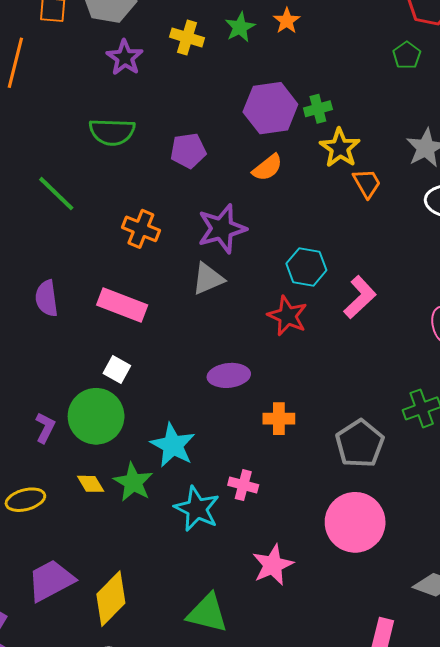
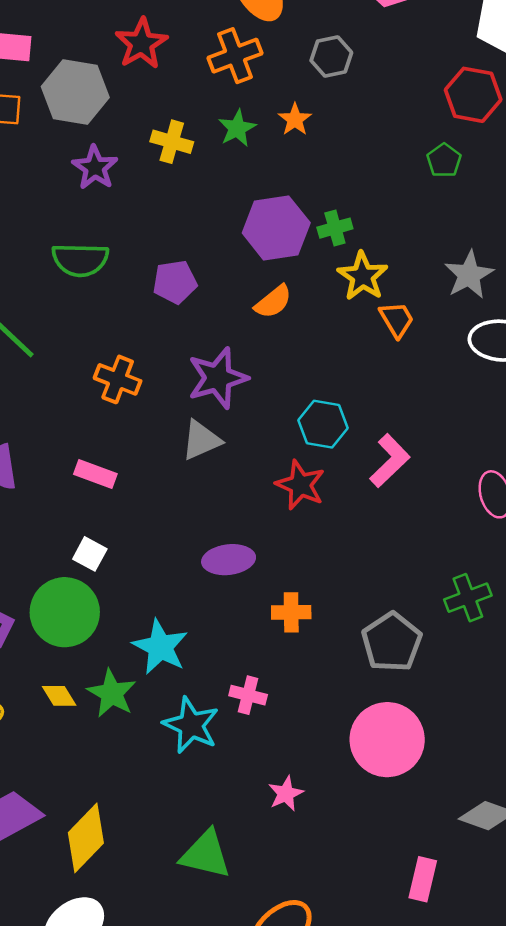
pink rectangle: (122, 305) -> (95, 474), size x0.7
pink star: (273, 565) -> (286, 794), size x0.7

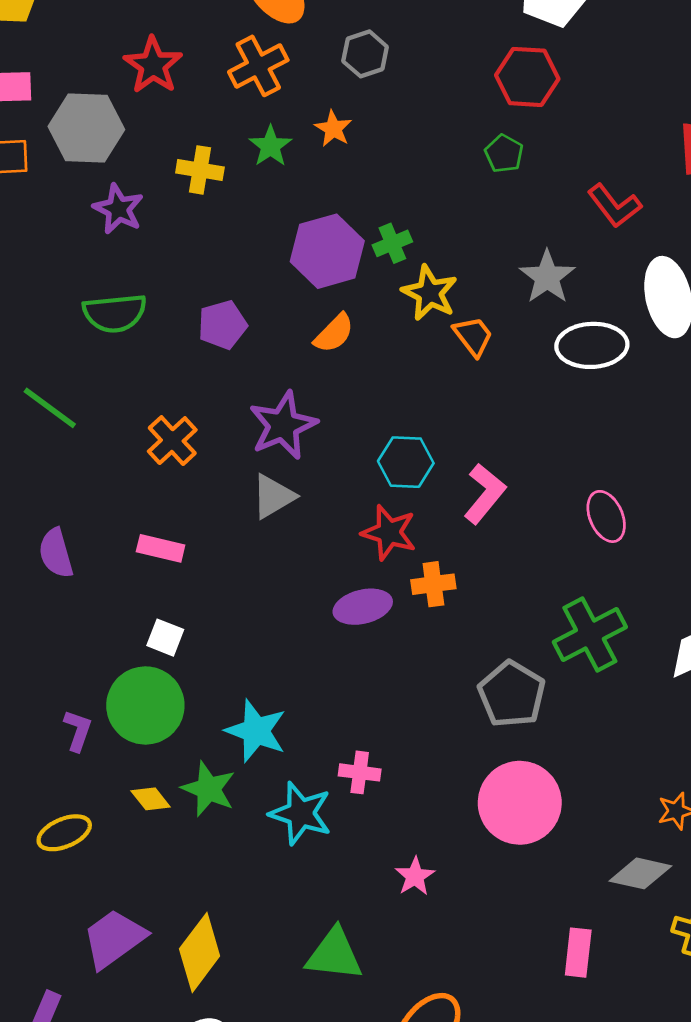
orange cross: (118, 379) -> (172, 441), turned 33
purple ellipse: (229, 560) -> (363, 607), moved
green cross: (468, 598) -> (590, 634), size x1.4
orange cross: (291, 612) -> (433, 584), moved

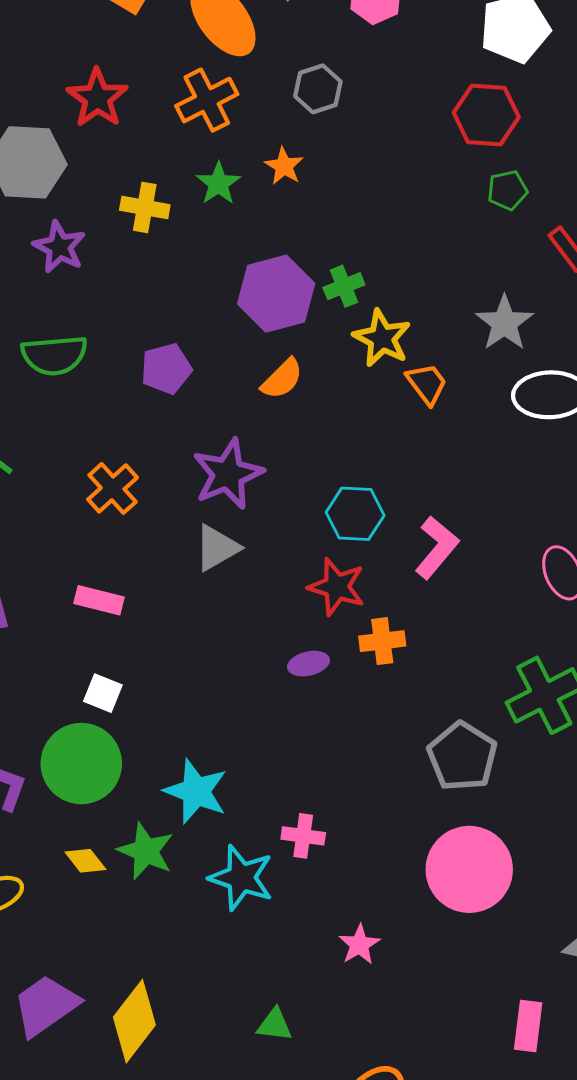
green pentagon: (504, 154) -> (507, 190), moved, turned 30
purple ellipse: (363, 607) -> (308, 664), size x0.7
green triangle: (334, 954) -> (275, 1025), size x0.6

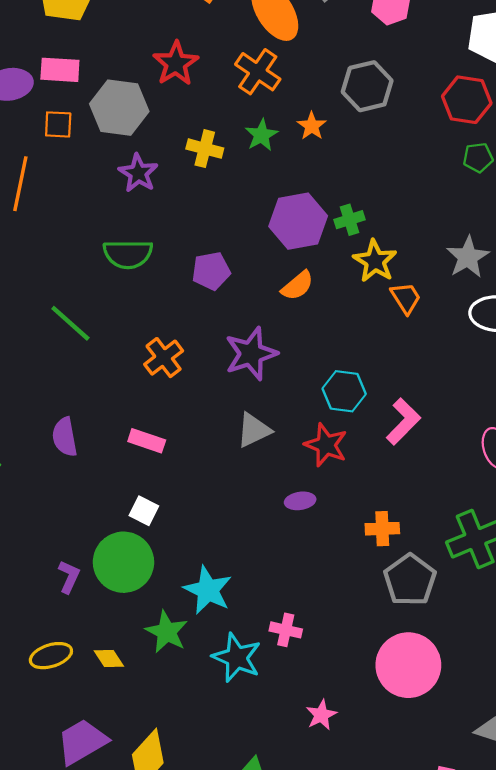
gray hexagon: (318, 89) -> (367, 86), moved, size x1.4
orange cross: (207, 100) -> (258, 72), turned -33
gray triangle: (217, 548) -> (254, 430), moved
orange cross: (382, 641) -> (382, 529), moved
yellow diamond: (85, 861) -> (109, 658), moved

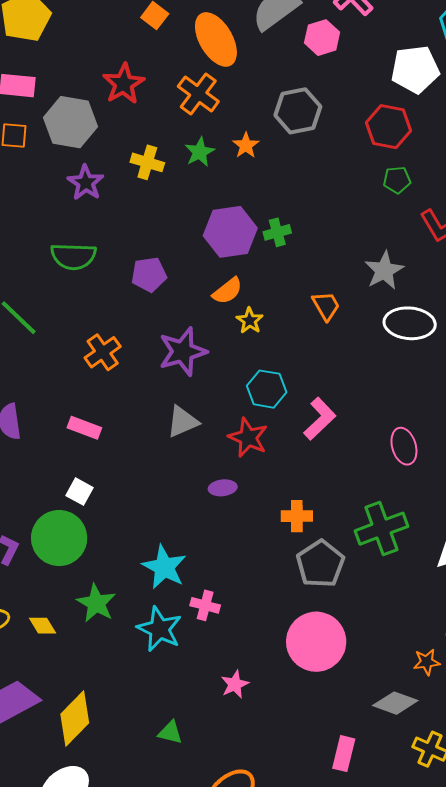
yellow star: (375, 261) -> (250, 321), moved, size x0.7
cyan star: (208, 590) -> (164, 567), moved

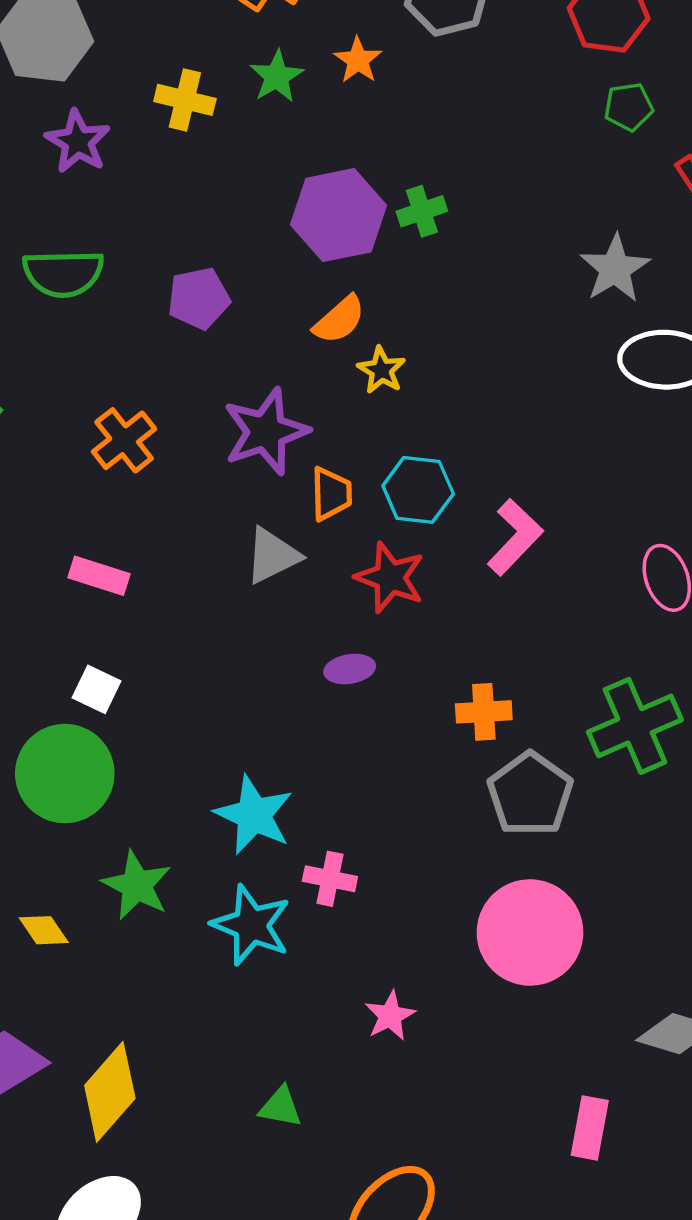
orange trapezoid: (326, 306) -> (331, 494), moved, turned 32

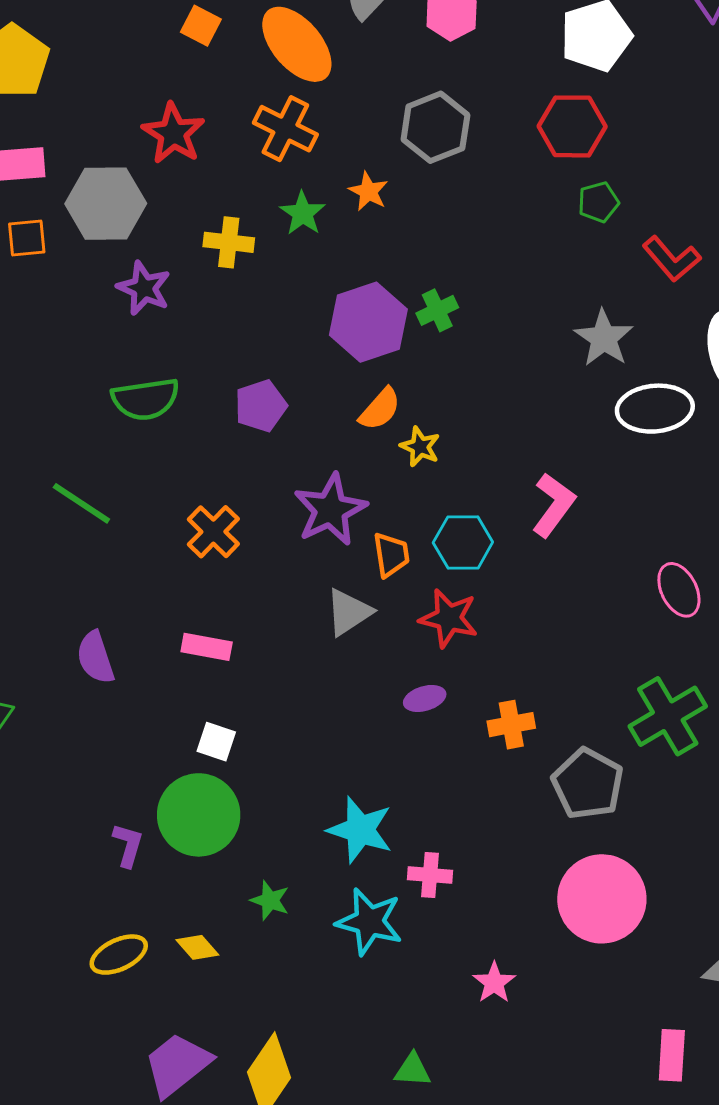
pink L-shape: (515, 537) -> (554, 505), moved
orange cross: (484, 712) -> (511, 725), moved
green star: (137, 885) -> (270, 900), size x0.7

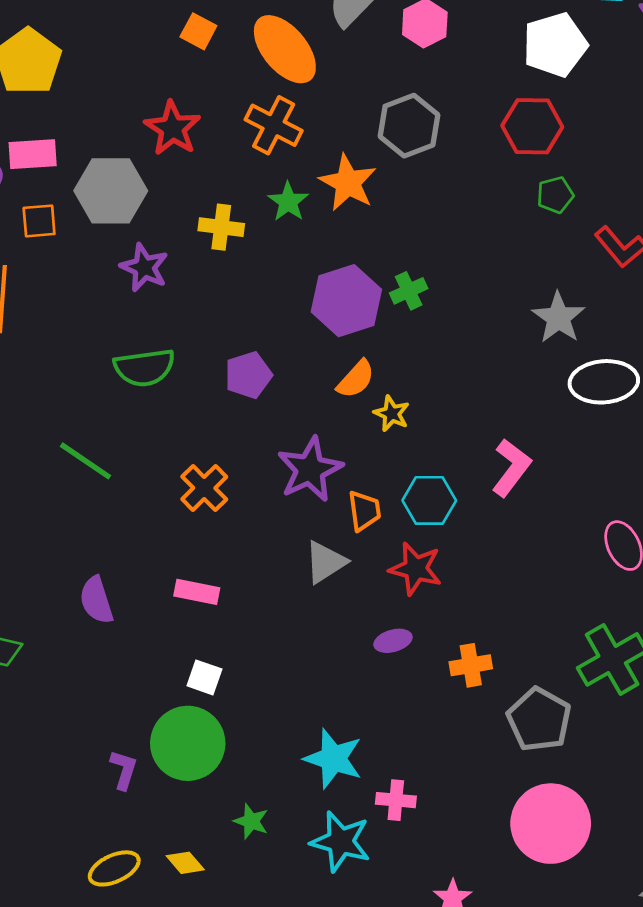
orange star: (368, 191) -> (348, 183), size x1.6

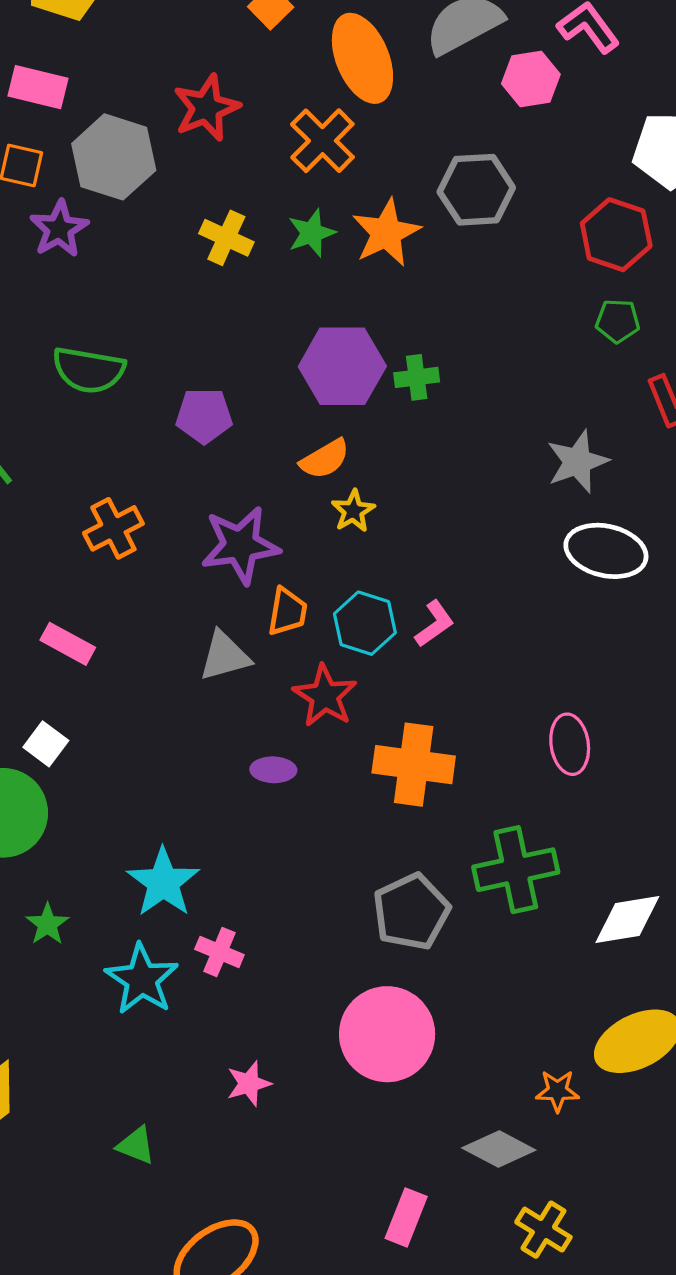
purple star: (144, 267) -> (59, 229), moved
pink L-shape: (511, 468) -> (435, 624), moved, size x0.7
orange cross: (471, 665) -> (414, 765), moved, size x1.6

